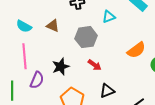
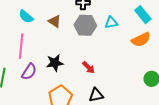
gray hexagon: (86, 37) -> (85, 25), moved
orange semicircle: (136, 50) -> (141, 40), moved

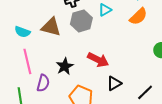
brown triangle: (55, 21) -> (51, 27), size x1.5
red arrow: (89, 67) -> (98, 60), size x1.5

